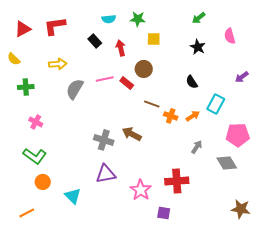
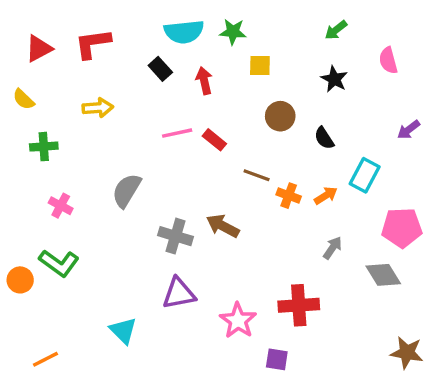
cyan semicircle: (109, 19) -> (184, 32), size x1.6
brown circle: (144, 69) -> (280, 116), moved
gray semicircle: (75, 89) -> (127, 190), moved
orange circle: (43, 182) -> (20, 280), moved

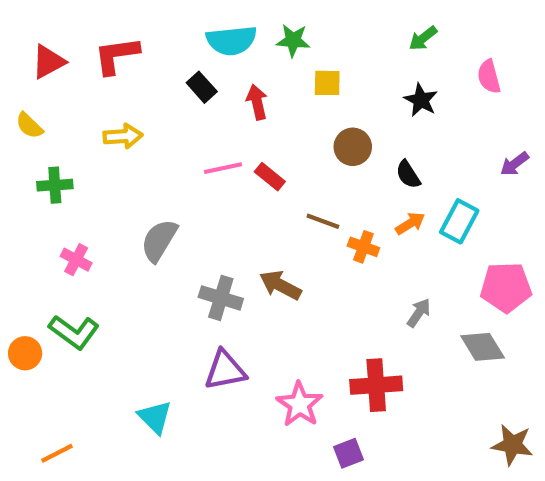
orange arrow: (326, 196) -> (410, 223), moved
purple square: (277, 359) -> (349, 453), turned -30

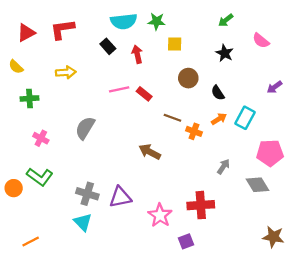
pink semicircle: (489, 77) -> (261, 41), turned -36
gray cross: (221, 298) -> (87, 194), moved

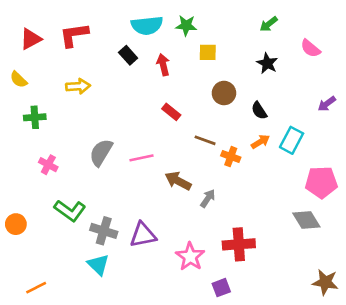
pink line: (119, 89) -> (142, 158), moved
gray arrow: (223, 167) -> (208, 198), moved
green L-shape: (40, 177) -> (70, 211), moved

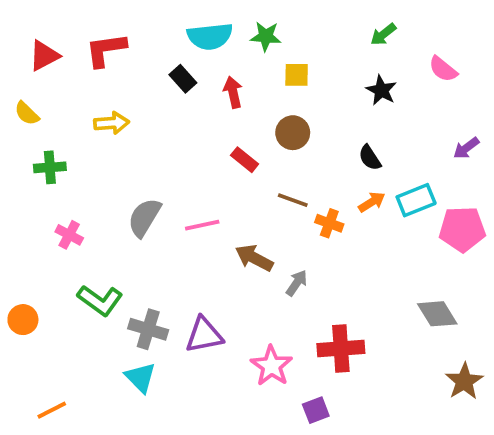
brown circle: (224, 93) -> (293, 133), moved
cyan rectangle: (292, 140) -> (416, 200), turned 40
pink pentagon: (321, 182) -> (462, 229), moved
brown star: (325, 282) -> (464, 381), moved, turned 30

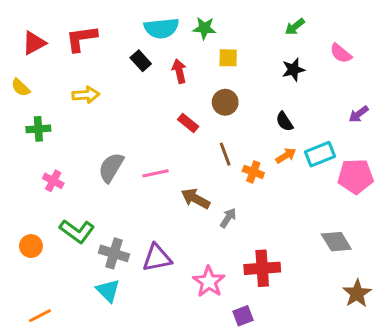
black star: (381, 90) -> (293, 70), turned 30
brown line: (293, 200) -> (225, 154), turned 50
orange circle: (23, 320) -> (31, 246), moved

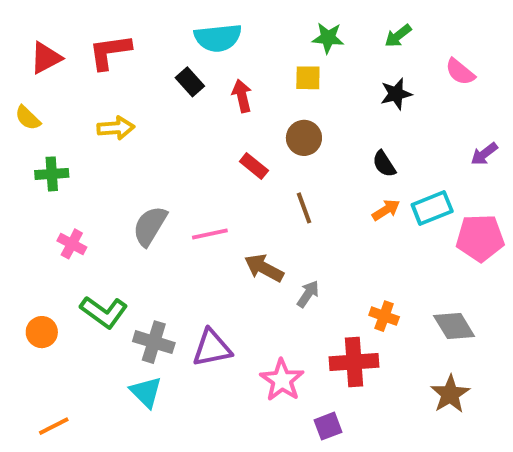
green star: (204, 28) -> (328, 38), moved
orange cross: (253, 172) -> (384, 316), moved
brown star: (357, 293) -> (450, 394), moved

